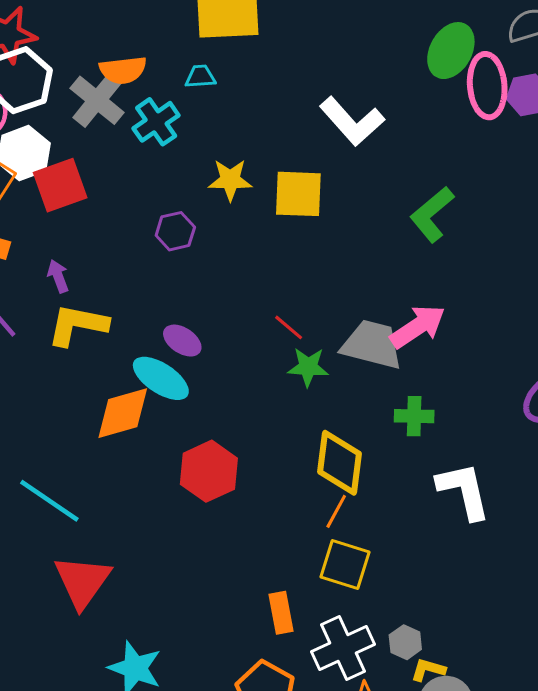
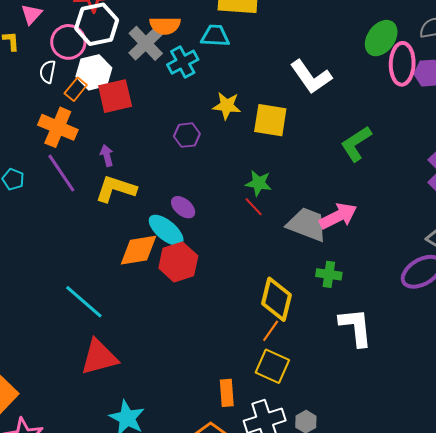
cyan trapezoid: (200, 77) -> (215, 36), size x1.4
green star: (308, 367) -> (259, 183), moved
red hexagon: (209, 471) -> (178, 262), moved
red triangle: (82, 581) -> (99, 357), turned 33

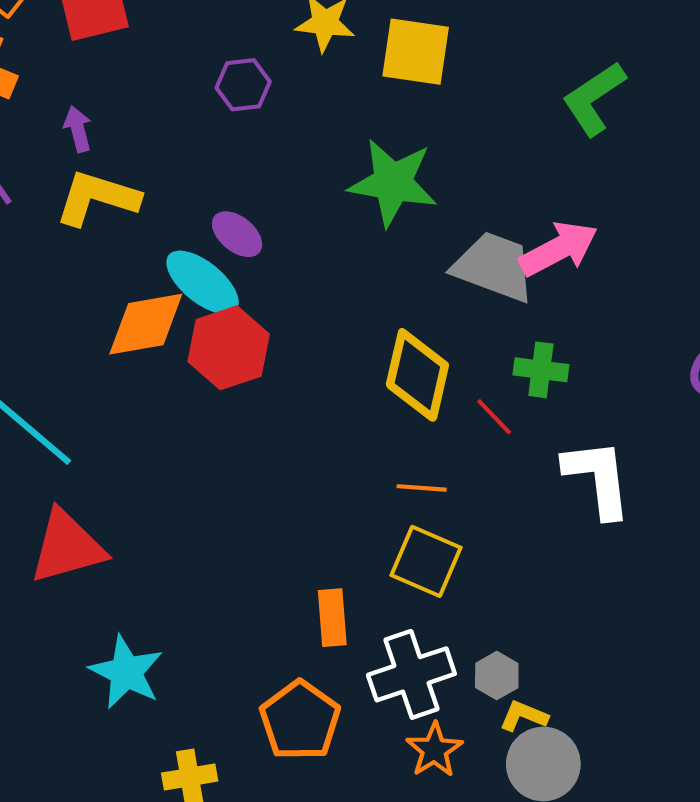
green star: (259, 183) -> (393, 183), size x1.6
red line: (254, 207) -> (494, 417), moved
yellow diamond: (277, 299) -> (417, 375), moved
orange line: (271, 331) -> (422, 488), turned 60

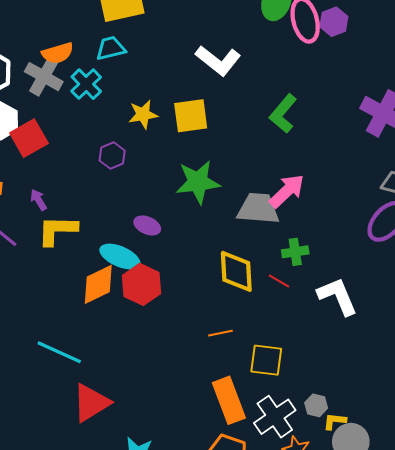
purple ellipse: (237, 234) -> (147, 225), moved
orange line: (422, 488) -> (220, 333), moved
orange rectangle: (332, 618) -> (229, 400), size x1.6

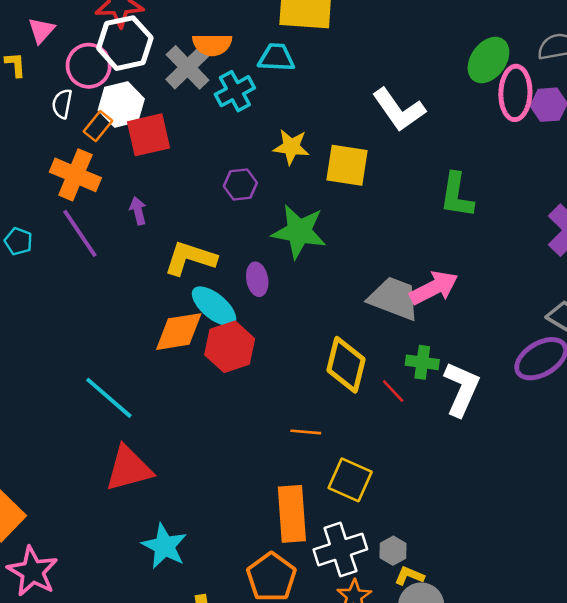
green L-shape: (283, 114) -> (457, 195), turned -48
green star: (198, 182) -> (299, 232), moved
purple ellipse: (147, 225) -> (257, 279), turned 40
yellow L-shape: (57, 230) -> (190, 258), moved
white L-shape: (338, 296) -> (462, 389), moved, turned 30

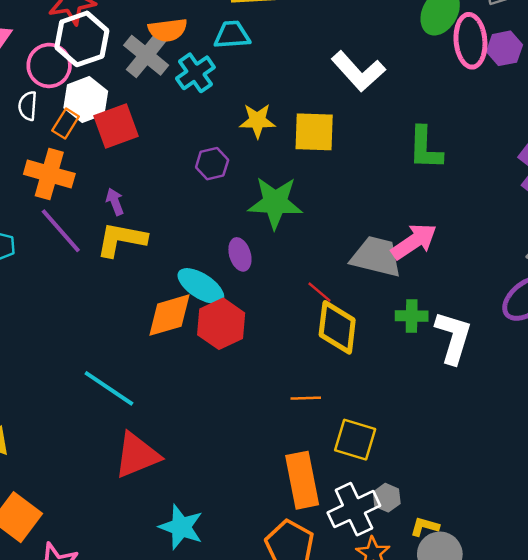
yellow L-shape: (190, 258) -> (121, 239), moved
red line: (393, 391) -> (319, 292), moved
gray hexagon: (393, 551) -> (387, 498), moved

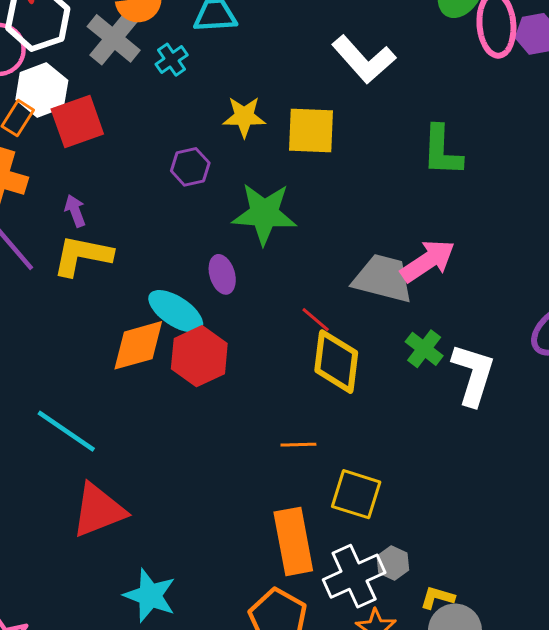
cyan cross: (195, 73) -> (172, 60), size x0.7
green cross: (412, 316) -> (424, 349), turned 36

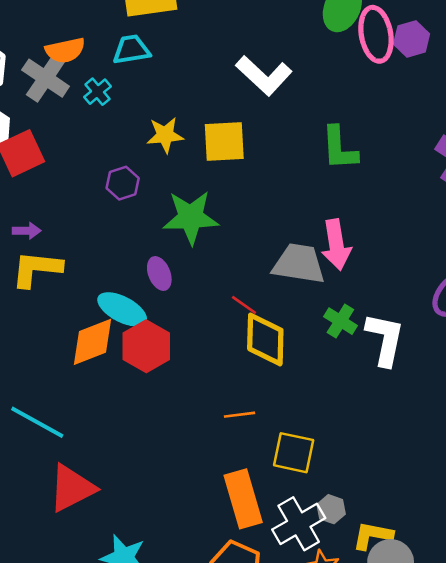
purple arrow: (75, 211) -> (27, 231), turned 116
pink arrow: (428, 261) -> (336, 245), turned 120
yellow L-shape: (437, 598) -> (373, 535), size x1.4

